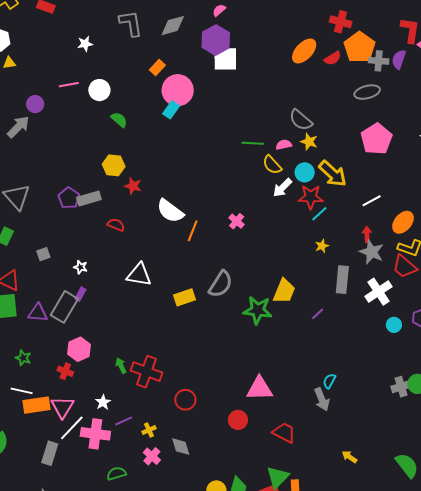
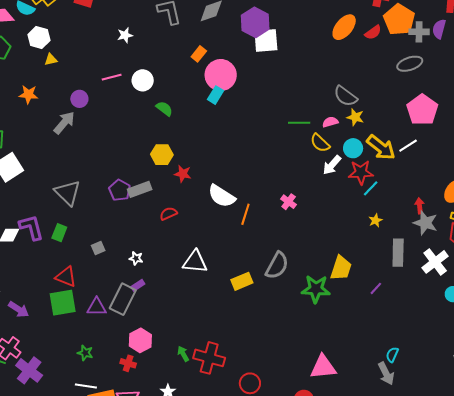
white line: (372, 201) -> (408, 146), moved
red semicircle: (116, 225) -> (168, 214), turned -42
purple rectangle: (80, 294) -> (138, 285), turned 32

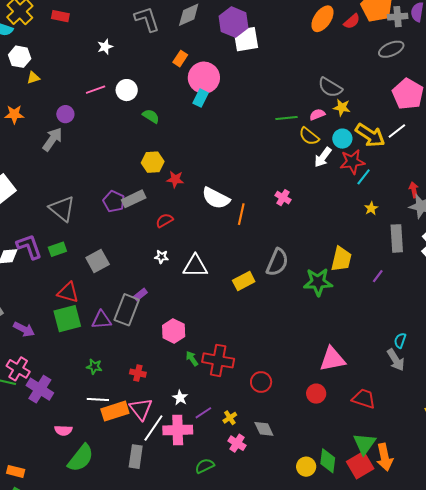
green rectangle: (59, 233) -> (57, 249), turned 54
gray square: (98, 248) -> (98, 261), size x1.6
white star: (136, 258) -> (161, 257), moved
pink hexagon: (140, 340) -> (174, 331), moved

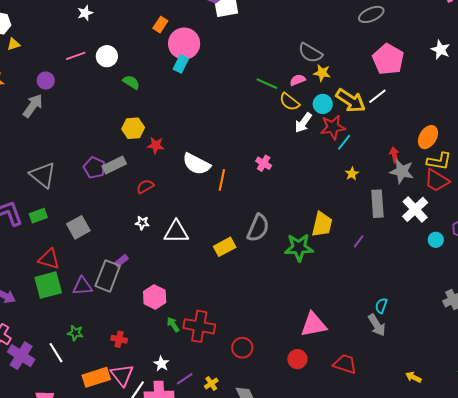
green line: (286, 118) -> (267, 84), turned 30
white line: (98, 399) -> (56, 353), moved, turned 55

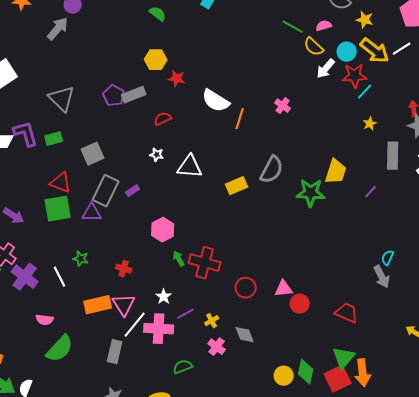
yellow star: (322, 73) -> (365, 20), moved
gray rectangle: (108, 276) -> (106, 191), moved
pink triangle: (314, 325) -> (284, 289), moved, size x0.7

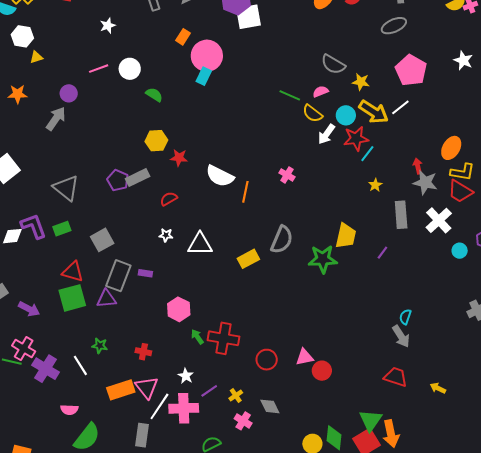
purple rectangle: (133, 191) -> (145, 273), turned 48
red trapezoid: (347, 313) -> (396, 377), moved

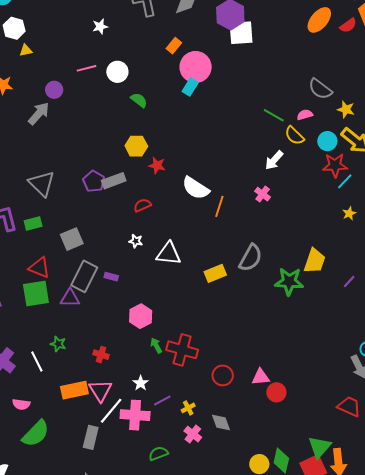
white arrow: (326, 134) -> (274, 160), moved

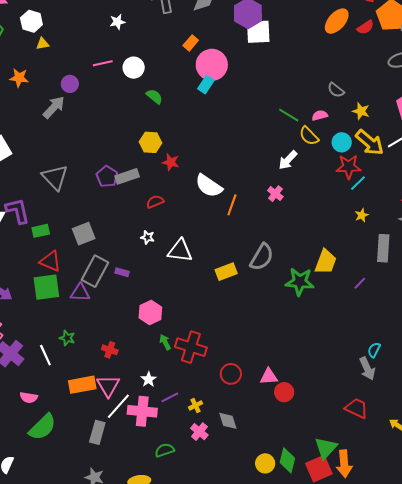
gray semicircle: (320, 89) -> (336, 90), size x0.7
green rectangle: (33, 223) -> (41, 231), moved

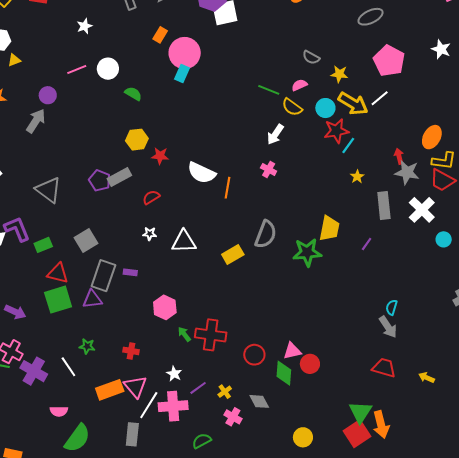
green diamond: (287, 460) -> (284, 373), moved

